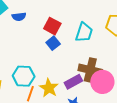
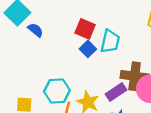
blue semicircle: (19, 17) -> (35, 30), moved, turned -128
cyan trapezoid: (84, 32) -> (110, 41), moved

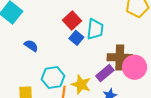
red square: (85, 29) -> (72, 21), turned 30
blue semicircle: (35, 30) -> (31, 46), moved

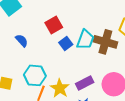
red square: (72, 21) -> (54, 25), moved
brown cross: (120, 58) -> (105, 42), moved

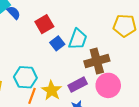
blue semicircle: (22, 41) -> (14, 13), moved
brown cross: (105, 42) -> (97, 61), moved, turned -30

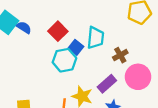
brown cross: (97, 61) -> (120, 55), size x0.6
cyan hexagon: (25, 77) -> (64, 60), moved

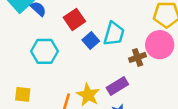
cyan hexagon: (64, 60) -> (44, 51), moved
pink circle: (138, 77) -> (160, 45), moved

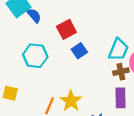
cyan trapezoid: (114, 34) -> (118, 50), moved
purple rectangle: (117, 86) -> (120, 98), moved, turned -66

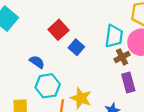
blue semicircle: (34, 16) -> (37, 62), moved
cyan hexagon: (35, 56) -> (48, 86), moved

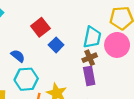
brown cross: (122, 57) -> (90, 58), moved
purple rectangle: (128, 83) -> (89, 76), moved

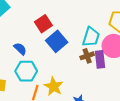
blue square: (56, 45) -> (57, 41), size x1.5
purple rectangle: (89, 76) -> (100, 59), moved

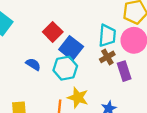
purple rectangle: (100, 59) -> (124, 71), moved
cyan hexagon: (26, 71) -> (65, 68), moved

